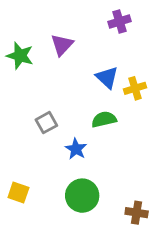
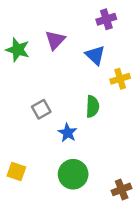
blue triangle: (107, 77) -> (95, 55), moved
green semicircle: (104, 119) -> (92, 106), turned 105
brown cross: (137, 213) -> (122, 189), turned -30

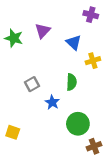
purple cross: (106, 19) -> (91, 15), moved, turned 32
green circle: (73, 174) -> (78, 124), moved

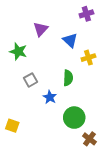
purple cross: (91, 15) -> (86, 14), turned -32
green star: (14, 38) -> (18, 51), moved
brown cross: (94, 146) -> (89, 139), turned -32

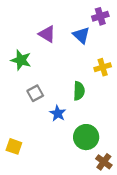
purple triangle: (41, 29) -> (47, 34), turned -42
blue triangle: (70, 40) -> (81, 35), moved

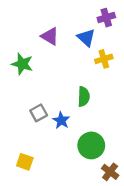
yellow cross: (103, 67) -> (104, 59), moved
gray square: (35, 93) -> (39, 113), moved
yellow square: (14, 146) -> (25, 162), moved

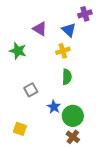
yellow cross: (104, 59) -> (63, 51), moved
blue star: (61, 120) -> (54, 107), moved
brown cross: (110, 172) -> (73, 137), moved

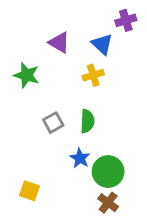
green semicircle: (67, 77) -> (87, 121), moved
gray square: (31, 90) -> (53, 123), moved

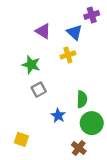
green star: (27, 75) -> (31, 65), moved
green semicircle: (87, 121) -> (82, 99), moved
green circle: (108, 172) -> (92, 123), moved

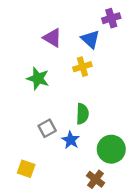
gray square: (39, 90) -> (47, 128), moved
green semicircle: (82, 99) -> (82, 114), moved

